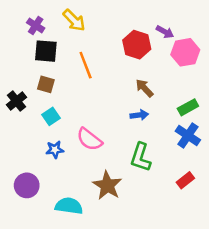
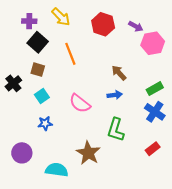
purple cross: (36, 25) -> (29, 21), turned -32
red hexagon: (137, 45) -> (103, 24), moved
black square: (46, 51) -> (38, 42), turned 36
pink semicircle: (89, 139) -> (80, 103), moved

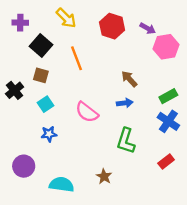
purple cross: (29, 21) -> (20, 23), moved
brown star: (88, 153) -> (104, 176), moved, size x0.6

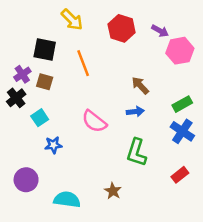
purple cross: (20, 23) -> (22, 74), moved, turned -35
black square: (41, 46) -> (45, 49), turned -30
cyan square: (45, 104) -> (40, 118), moved

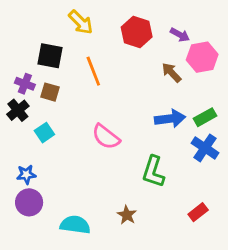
purple cross: (22, 74) -> (25, 84), turned -35
brown arrow: (140, 85) -> (172, 73), moved
blue arrow: (135, 112) -> (170, 119), moved, size x1.5
blue star: (53, 145) -> (26, 174), moved
red rectangle: (180, 175) -> (198, 212), moved

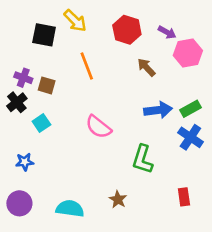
black square: (50, 56) -> (44, 35), moved
brown arrow: (172, 73) -> (146, 67), moved
purple circle: (29, 202) -> (19, 203), moved
red rectangle: (198, 212) -> (184, 197), turned -60

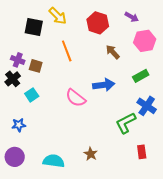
purple arrow: (167, 32) -> (132, 17), moved
green rectangle: (190, 109) -> (141, 76), moved
blue arrow: (158, 110) -> (104, 85), moved
green L-shape: (143, 159) -> (126, 123), moved, turned 45

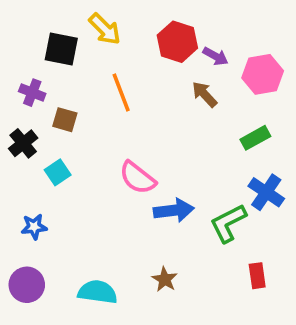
purple arrow: (132, 17) -> (215, 56), moved
purple cross: (18, 60) -> (32, 93), moved
blue arrow: (104, 85) -> (174, 210), moved

